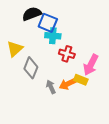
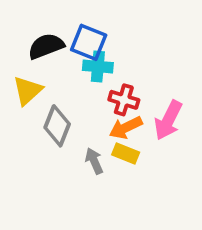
black semicircle: (32, 14) -> (46, 46), moved
yellow rectangle: (81, 80) -> (126, 154), moved
orange arrow: (68, 84) -> (126, 128), moved

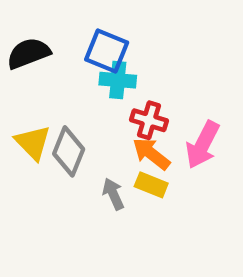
black semicircle: (46, 46) -> (28, 53), moved
yellow triangle: (27, 91) -> (33, 143), moved, turned -32
orange arrow: (126, 128) -> (151, 154), turned 64

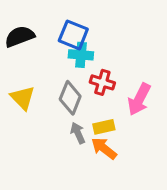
gray diamond: (69, 151) -> (70, 98), moved
orange arrow: (151, 154) -> (104, 148), moved
yellow rectangle: (151, 185) -> (104, 127), turned -35

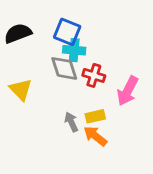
gray diamond: (70, 98) -> (64, 68), moved, turned -40

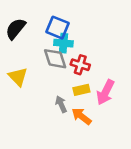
black semicircle: (18, 33) -> (16, 29), turned -30
pink arrow: (128, 91) -> (105, 92), moved
yellow rectangle: (95, 116) -> (81, 90), moved

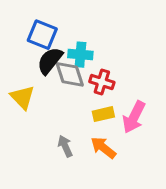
blue square: (57, 28) -> (42, 35), moved
black semicircle: (16, 29) -> (50, 61), moved
gray arrow: (61, 104) -> (65, 146), moved

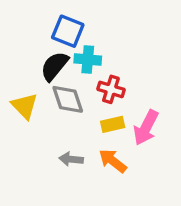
blue square: (42, 35) -> (68, 31), moved
gray diamond: (70, 74) -> (68, 99), moved
gray arrow: (65, 146) -> (71, 159), turned -60

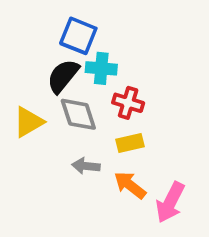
yellow triangle: (25, 106) -> (29, 122), turned 44
pink arrow: (146, 128) -> (170, 202), moved
gray arrow: (71, 159) -> (86, 166), moved

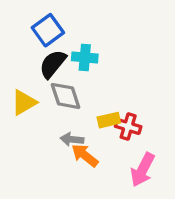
blue square: (78, 36) -> (48, 30), moved, turned 32
red cross: (128, 103) -> (128, 126), moved
orange arrow: (130, 185) -> (85, 155), moved

